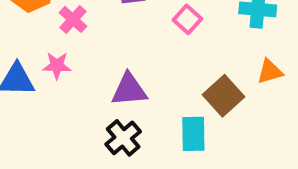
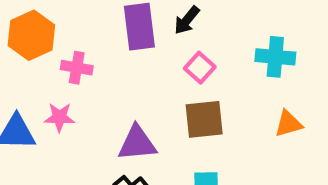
pink cross: (73, 19) -> (77, 68), turned -32
brown square: (224, 96) -> (204, 119), moved, turned 36

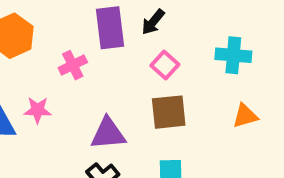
pink cross: (77, 68) -> (73, 65), moved, turned -36

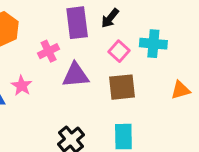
cyan cross: (233, 55) -> (153, 44), moved
pink star: (38, 110) -> (22, 86), turned 30
purple triangle: (108, 134) -> (76, 75), moved

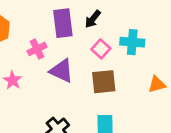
purple triangle: (76, 75) -> (61, 71), turned 30

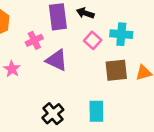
black arrow: (93, 19) -> (85, 13), turned 70
brown square: (104, 82) -> (116, 70), moved

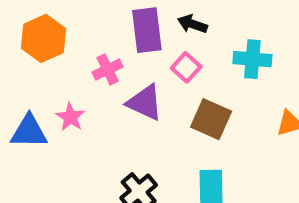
pink square: (93, 40) -> (186, 67), moved
brown square: (116, 70) -> (211, 119), moved, turned 30

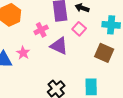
brown square: (211, 119) -> (104, 53), moved

